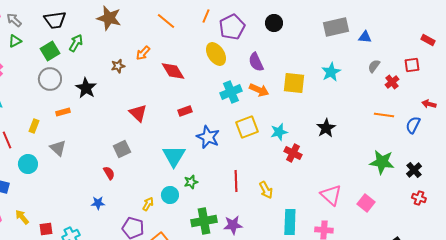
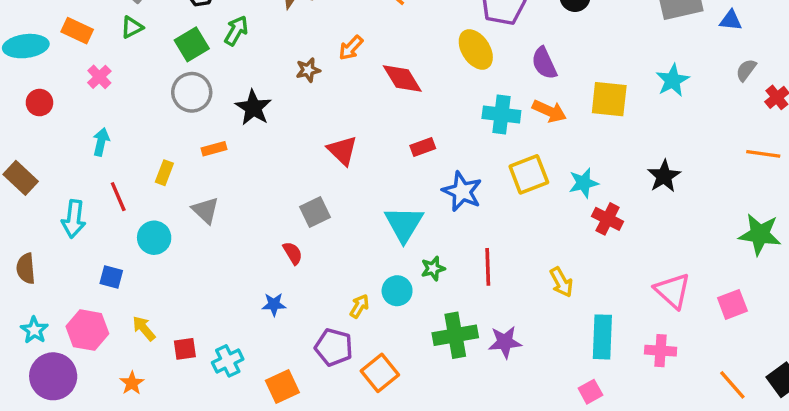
cyan cross: (231, 92) -> (501, 115), turned 30
red line: (236, 181) -> (488, 267), moved
pink square: (366, 203) -> (732, 304), turned 30

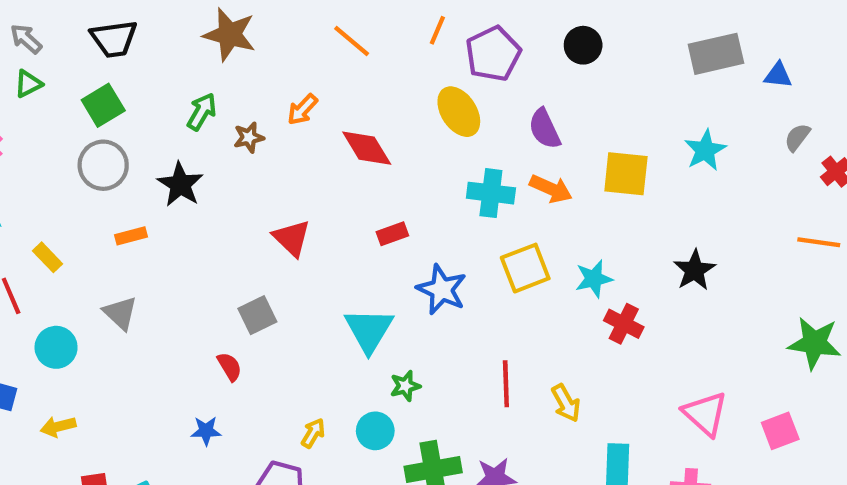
green arrow: (236, 31) -> (202, 112), moved
yellow rectangle: (164, 173) -> (47, 257), moved, turned -65
red line: (488, 267) -> (506, 384), moved
cyan circle: (397, 291) -> (375, 431), moved
yellow arrow: (144, 328) -> (58, 427), moved, turned -64

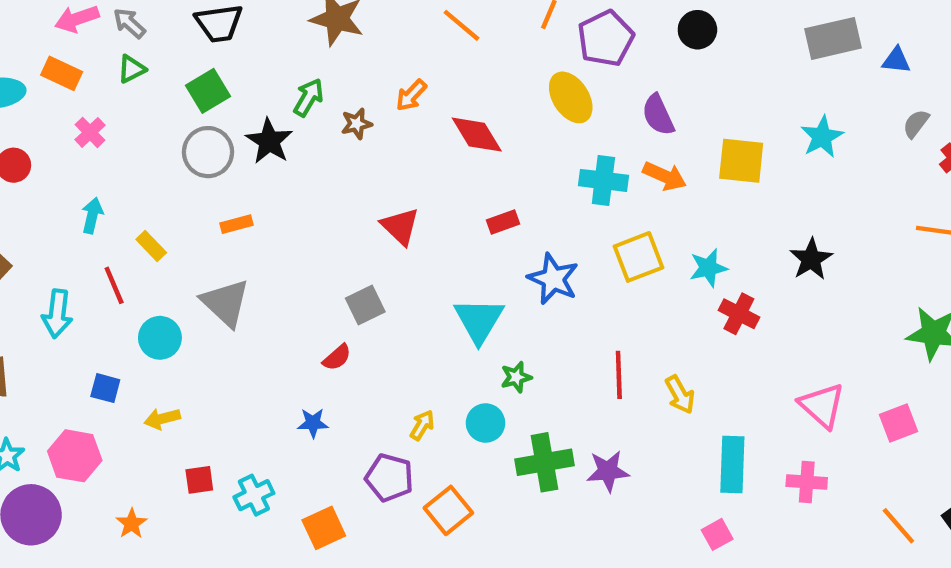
black star: (180, 184) -> (269, 141), moved
gray triangle: (120, 313) -> (225, 303), size x1.4
red semicircle: (230, 367) -> (337, 357), turned 80

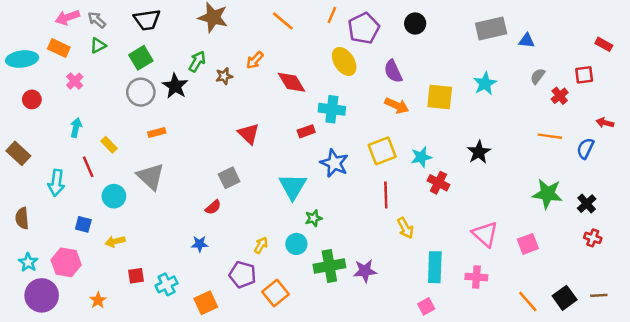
cyan cross: (603, 180) -> (332, 109), moved
red line: (619, 375) -> (386, 195), moved

